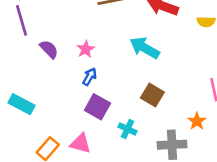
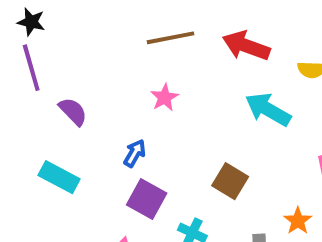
cyan arrow: (145, 48) -> (268, 109), moved
pink star: (86, 49) -> (165, 98), moved
cyan rectangle: (22, 104) -> (59, 177), moved

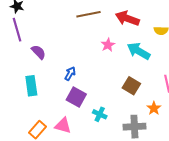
pink star: (165, 98) -> (108, 45), moved
cyan rectangle: (59, 177) -> (31, 86), turned 54
brown square: (230, 181) -> (131, 86), moved

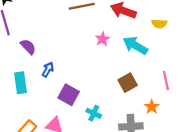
blue arrow: (70, 74) -> (48, 70), moved
brown square: (131, 86) -> (128, 83), turned 30

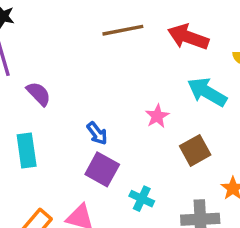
pink star: (102, 39) -> (157, 116), moved
blue arrow: (48, 70) -> (97, 133), moved, turned 112

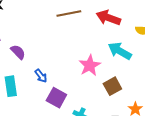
pink star: (157, 116) -> (90, 65), size x1.5
blue arrow: (97, 133) -> (41, 76), moved

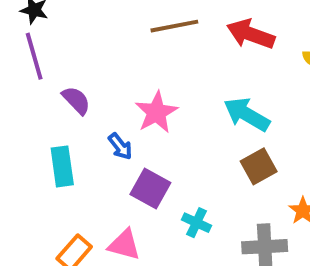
cyan arrow: (120, 51) -> (247, 114), moved
pink star: (90, 65) -> (156, 112), moved

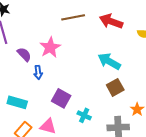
pink star: (156, 112) -> (50, 47), moved
blue arrow: (120, 146) -> (38, 72), moved, turned 32
cyan rectangle: (62, 166) -> (17, 102), moved, turned -66

